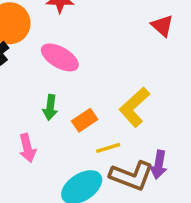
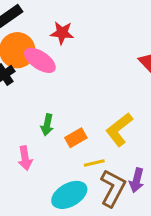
pink ellipse: (60, 57) -> (40, 60), moved
brown L-shape: (132, 176) -> (113, 188), turned -87

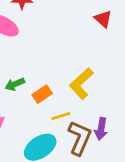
green arrow: (47, 125) -> (15, 84), turned 60

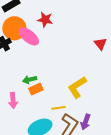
orange rectangle: (42, 94) -> (36, 89), moved

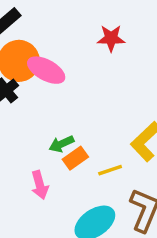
red star: (45, 20) -> (111, 38), moved
yellow line: (59, 108) -> (110, 170), moved

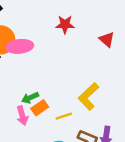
pink ellipse: (46, 70) -> (20, 46), turned -35
pink arrow: (40, 185) -> (22, 116), moved

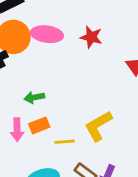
pink ellipse: (20, 46) -> (47, 34), moved
green arrow: (30, 98) -> (34, 97), moved

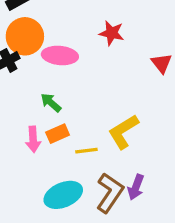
pink ellipse: (47, 34) -> (60, 55), moved
green arrow: (34, 97) -> (51, 103), turned 54

